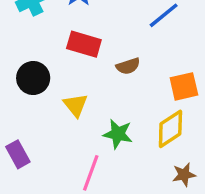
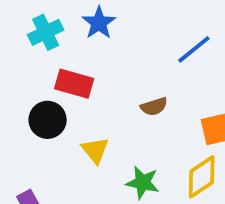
red rectangle: (84, 44) -> (74, 84), moved

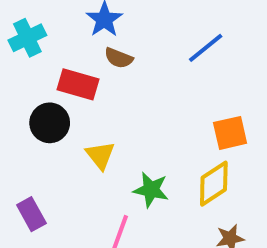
cyan cross: (46, 32) -> (27, 38), moved
brown semicircle: (154, 106) -> (119, 58), moved, turned 40

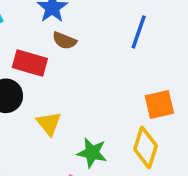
blue line: (206, 48) -> (139, 32), turned -32
yellow diamond: (214, 184) -> (146, 148), turned -39

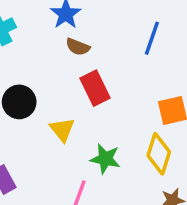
red rectangle: (30, 63) -> (95, 88), moved, turned 48

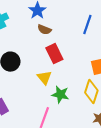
yellow triangle: (62, 130) -> (44, 78), moved

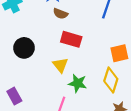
red rectangle: (54, 54) -> (71, 39), turned -48

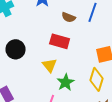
brown semicircle: (60, 14) -> (69, 17), moved
green star: (78, 83) -> (66, 82), turned 30

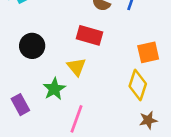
green star: (66, 82) -> (54, 89), moved

